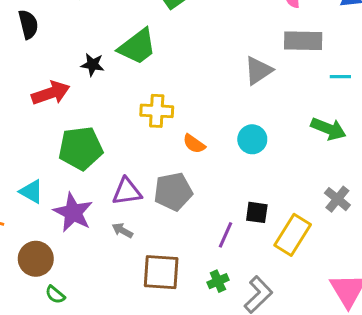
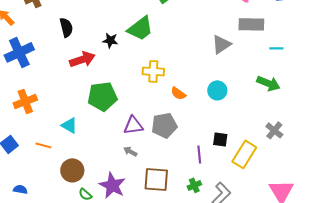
black semicircle: (28, 24) -> (66, 27), moved
purple star: (73, 212) -> (112, 185), moved
purple line: (225, 235) -> (199, 154), turned -30

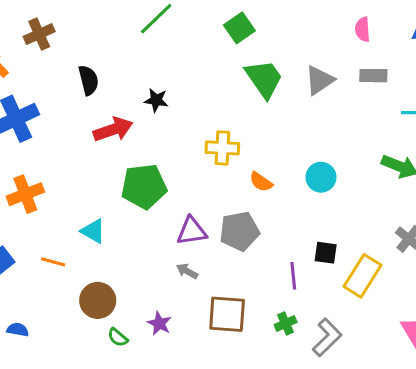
gray rectangle: (251, 24) -> (373, 76), size x0.7
green trapezoid: (140, 28) -> (264, 79), moved, turned -88
gray triangle: (221, 44) -> (319, 80), moved
purple star: (112, 185) -> (159, 323), size x0.6

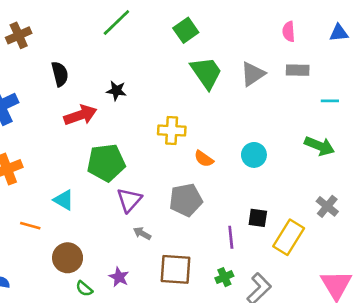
purple triangle: (192, 231) -> (129, 200), moved, turned -40

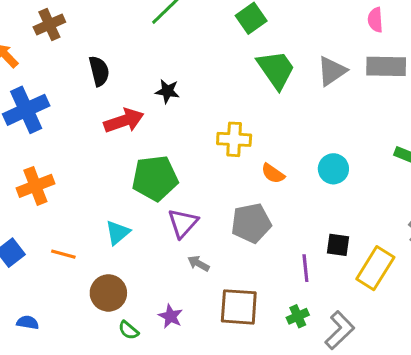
gray rectangle: (298, 70) -> (386, 66), size x1.4
cyan triangle: (64, 200) -> (118, 232), moved, turned 50

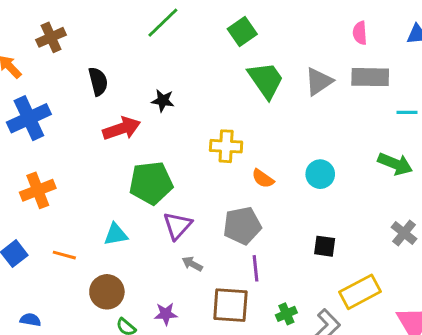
cyan triangle: (118, 232) -> (116, 234), turned 30
purple line: (305, 268) -> (255, 268), moved
yellow rectangle: (375, 268) -> (360, 292), moved, turned 30
purple star: (170, 316) -> (166, 314), turned -30

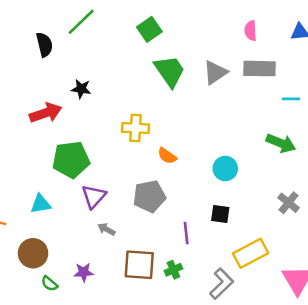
black semicircle: (98, 81) -> (44, 45), moved
cyan circle: (320, 174) -> (225, 169), moved
purple line: (255, 268) -> (186, 233), moved
green cross: (286, 314) -> (173, 270), moved

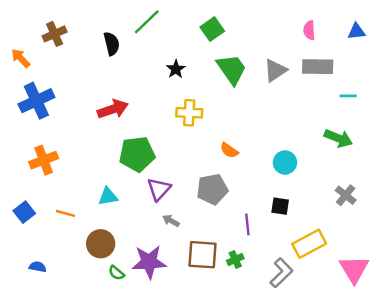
black star: (81, 89) -> (176, 69), moved, turned 30
yellow cross: (135, 128) -> (189, 113), moved
purple star: (84, 272) -> (149, 262), size x1.8

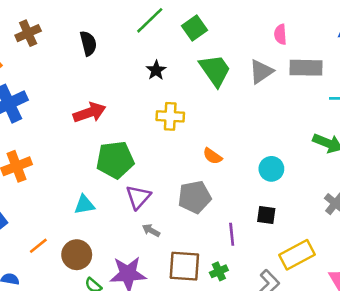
green line: (147, 22) -> (150, 20), moved
pink semicircle: (309, 30) -> (280, 34), moved
orange line: (65, 213) -> (38, 246), moved, turned -54

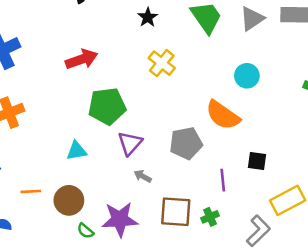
yellow cross: (170, 116) -> (162, 63), turned 36
orange semicircle: (212, 156) -> (223, 115), moved, size x1.8
cyan circle: (271, 169) -> (247, 76), moved
orange line: (38, 246) -> (31, 191), turned 36

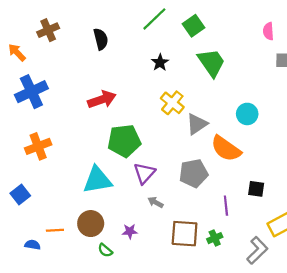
gray triangle: (252, 19) -> (197, 124), moved
cyan triangle: (77, 151) -> (97, 180), size x1.6
orange line: (31, 191) -> (55, 230), moved
purple star: (120, 219) -> (130, 231), moved, size x0.5

